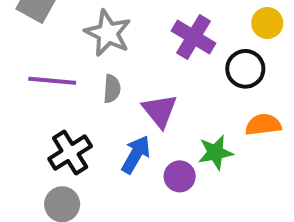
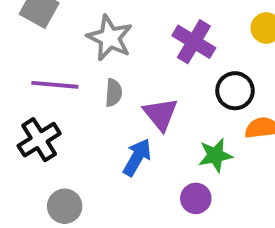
black circle: (245, 69) -> (235, 91), moved
black cross: (70, 152) -> (39, 140), moved
purple circle: (180, 176) -> (196, 198), moved

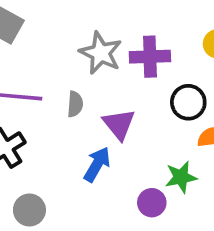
gray star: (110, 38) -> (101, 53), moved
purple cross: (194, 42) -> (150, 57), turned -33
green star: (215, 155) -> (181, 177), moved

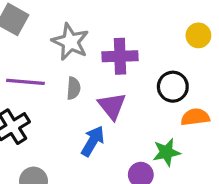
gray star: (101, 53) -> (70, 42), moved
purple cross: (150, 57) -> (120, 56), moved

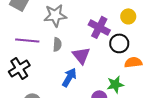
yellow circle: (198, 35) -> (128, 16), moved
gray star: (70, 42) -> (55, 15), turned -30
purple cross: (120, 56) -> (99, 27), moved, turned 30

